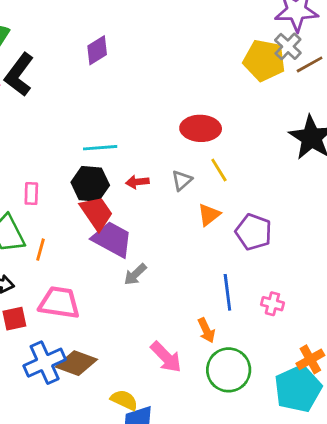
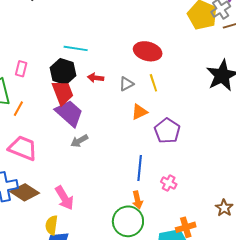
orange arrow: (206, 330) -> (137, 200), moved
pink arrow: (166, 357) -> (64, 198), moved
yellow semicircle: (124, 400) -> (52, 225), turned -120

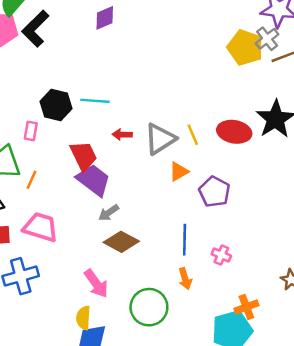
red ellipse: (148, 51) -> (234, 132), moved
black hexagon: (63, 72) -> (56, 105), moved
gray triangle: (126, 84) -> (160, 139), size x1.8
brown diamond: (25, 192) -> (121, 242), moved
green circle: (128, 221) -> (149, 307), moved

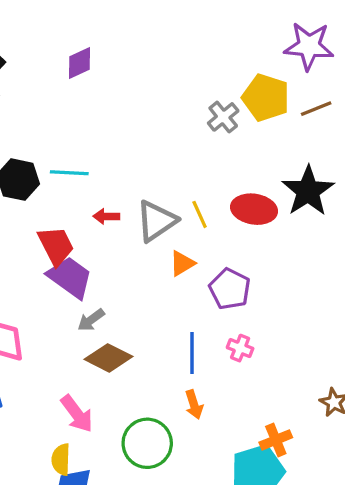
gray cross: (267, 39) -> (223, 117), moved
pink cross: (221, 255) -> (240, 348), moved

